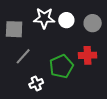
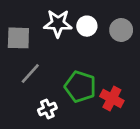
red cross: (88, 55) -> (112, 98), moved, turned 30
green pentagon: (61, 66) -> (80, 87), turned -30

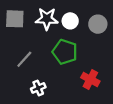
gray square: (18, 38) -> (15, 19), moved
green pentagon: (80, 87) -> (65, 52), moved

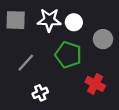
gray circle: (98, 24) -> (103, 39), moved

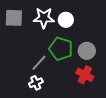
gray circle: (103, 39) -> (87, 51), moved
gray line: (26, 63) -> (39, 63), moved

